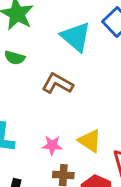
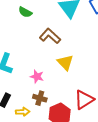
yellow triangle: (90, 141) -> (65, 63), moved

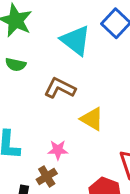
brown cross: (40, 98) -> (47, 176), moved, turned -32

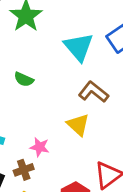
green semicircle: (16, 65) -> (24, 79), moved
brown L-shape: (60, 88) -> (93, 92), moved

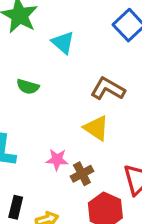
cyan triangle: (79, 47) -> (63, 43), moved, size x0.7
brown cross: (24, 170) -> (82, 174), moved

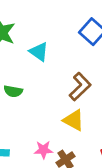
brown L-shape: (108, 89) -> (80, 87), turned 112

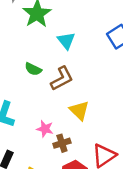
brown L-shape: (80, 87) -> (62, 79), moved

